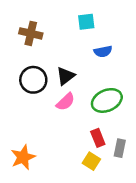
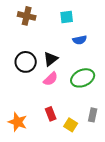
brown cross: (31, 33) -> (27, 16), moved
red rectangle: (98, 138) -> (51, 114), moved
orange star: (23, 157) -> (18, 122), turned -30

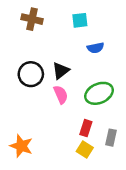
pink semicircle: (51, 79) -> (61, 95), turned -70
red rectangle: (51, 114) -> (86, 128), moved, turned 40

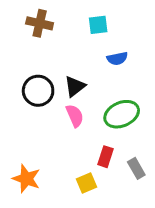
gray rectangle: (111, 138) -> (136, 168), turned -42
yellow square: (85, 150) -> (86, 183), moved, turned 35

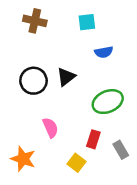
pink semicircle: (75, 116) -> (50, 128), moved
yellow square: (86, 183) -> (76, 163), turned -30

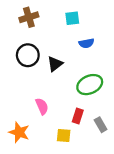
brown cross: (35, 21) -> (29, 17), turned -30
black circle: (33, 81) -> (28, 55), moved
yellow square: (76, 163) -> (64, 136), turned -32

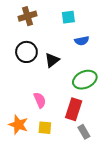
red rectangle: (78, 116) -> (74, 109), size x1.5
gray rectangle: (101, 125) -> (84, 132), moved
yellow square: (64, 136) -> (45, 128), moved

